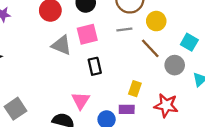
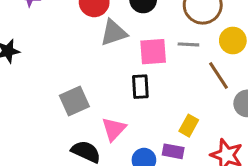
pink square: (87, 34) -> (153, 52), moved
gray triangle: (62, 45) -> (114, 33), moved, turned -50
gray square: (15, 109) -> (74, 101), moved

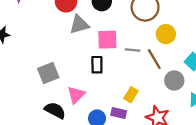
gray line: (188, 44) -> (132, 50), moved

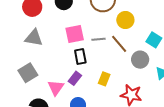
gray triangle: (79, 24) -> (34, 38), moved, turned 36
black rectangle: (97, 65) -> (80, 57), moved
purple rectangle: (119, 113) -> (75, 78), moved, turned -56

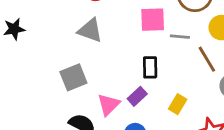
pink square: (75, 34) -> (153, 20), moved
gray line: (98, 39) -> (180, 37), moved

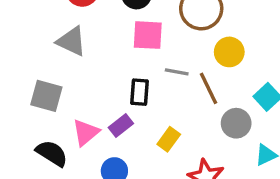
gray line: (180, 37) -> (177, 72), moved
gray square: (73, 77) -> (46, 96), turned 32

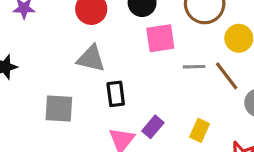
black rectangle: (139, 92) -> (116, 94), moved
gray square: (46, 96) -> (59, 109), moved

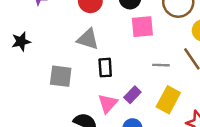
gray line: (194, 67) -> (161, 65), moved
yellow rectangle: (200, 130) -> (168, 100), size x1.5

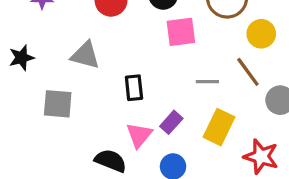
gray triangle: (88, 39) -> (85, 55), moved
gray square: (61, 76) -> (58, 104), moved

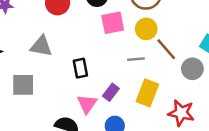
yellow circle: (261, 34) -> (146, 29), moved

